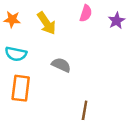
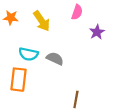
purple star: (117, 21) -> (97, 32), moved
cyan semicircle: (16, 54) -> (28, 54), moved

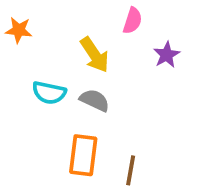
yellow arrow: (42, 21) -> (95, 55), moved
orange rectangle: (18, 80) -> (83, 155), moved

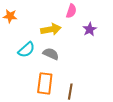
yellow arrow: (95, 55) -> (51, 29), turned -66
cyan semicircle: (49, 93) -> (26, 50), turned -54

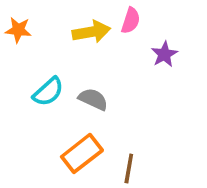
yellow arrow: (51, 29) -> (91, 32), moved
orange rectangle: (45, 83) -> (82, 153), turned 45

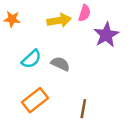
purple star: (164, 54) -> (106, 35), size x1.5
orange rectangle: (82, 153) -> (35, 100), moved

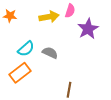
orange rectangle: (35, 100) -> (20, 73), moved

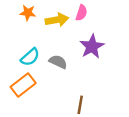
orange star: (10, 16) -> (28, 13), moved
purple star: (88, 29) -> (92, 47), moved

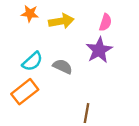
pink semicircle: (81, 13) -> (105, 22), moved

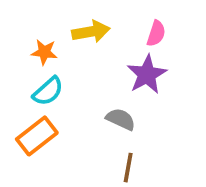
orange star: (30, 14) -> (44, 52), moved
gray semicircle: (63, 66) -> (121, 119), moved

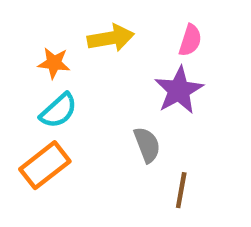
gray semicircle: (121, 119) -> (147, 145), turned 44
brown line: (128, 168) -> (181, 190), moved

